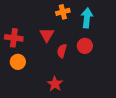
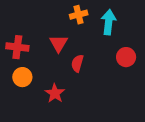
red circle: (85, 46) -> (126, 57), moved
red star: (55, 84) -> (55, 93), moved

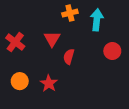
red cross: (17, 47) -> (15, 42), turned 30
orange circle: (22, 77) -> (20, 81), moved

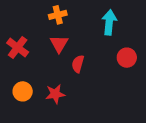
orange cross: (70, 13) -> (58, 15), moved
red star: (49, 83) -> (55, 94), turned 30

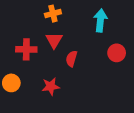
red cross: (18, 48) -> (26, 49), moved, turned -36
orange circle: (23, 91) -> (11, 83), moved

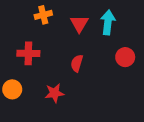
orange cross: (53, 14) -> (43, 15), moved
red triangle: (54, 40) -> (79, 24), moved

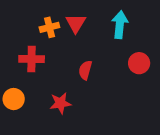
orange cross: (43, 15) -> (49, 27), moved
red triangle: (79, 24) -> (76, 23), moved

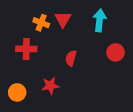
orange cross: (49, 27) -> (41, 23), turned 35
orange circle: (14, 99) -> (17, 92), moved

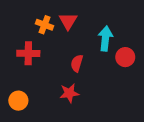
cyan arrow: (100, 20) -> (105, 38), moved
red star: (50, 86) -> (69, 93), moved

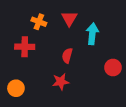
red triangle: (68, 21) -> (69, 18), moved
red circle: (125, 57) -> (113, 68), moved

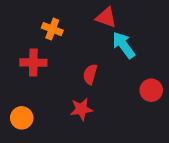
red triangle: (69, 18) -> (106, 17), moved, turned -42
cyan arrow: (92, 34) -> (124, 45), turned -42

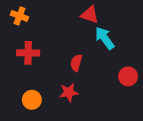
orange cross: (52, 29) -> (19, 16), moved
orange circle: (22, 118) -> (32, 100), moved

